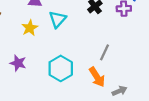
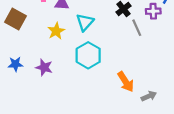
gray line: (105, 52) -> (137, 28), moved, turned -49
cyan hexagon: (61, 68) -> (88, 55), moved

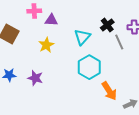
cyan triangle: (85, 22) -> (82, 37), moved
cyan hexagon: (88, 55) -> (89, 67), moved

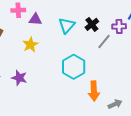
cyan triangle: (82, 37) -> (67, 25), moved
gray line: (119, 42) -> (104, 42), turned 63
orange arrow: (109, 91) -> (94, 91), turned 30

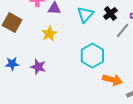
orange arrow: (94, 91) -> (112, 80), turned -72

